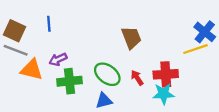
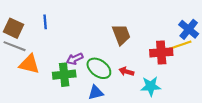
purple arrow: (58, 59) -> (75, 59), moved
red cross: (166, 74) -> (161, 52), moved
red arrow: (137, 78) -> (126, 71), turned -40

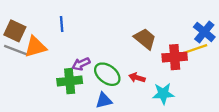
blue line: (45, 22) -> (62, 24), moved
brown trapezoid: (121, 35) -> (145, 39), moved, turned -30
orange triangle: (29, 64) -> (35, 47), moved, turned -30

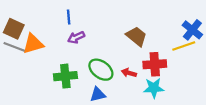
blue line: (62, 24) -> (69, 17), moved
red cross: (175, 57) -> (155, 64), moved
purple arrow: (81, 64) -> (76, 37), moved

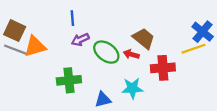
green ellipse: (101, 70) -> (106, 52), moved
red arrow: (129, 73) -> (131, 54), moved
cyan star: (154, 88) -> (132, 88), moved

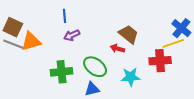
green ellipse: (106, 52) -> (95, 67), moved
red cross: (163, 68) -> (160, 61), moved
cyan star: (132, 88) -> (131, 77), moved

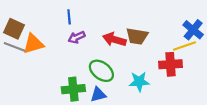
brown trapezoid: (129, 34) -> (137, 36), turned 150
red arrow: (117, 48) -> (114, 39), moved, size x1.5
green cross: (62, 72) -> (73, 89), moved

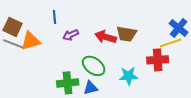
blue line: (69, 17) -> (55, 17), moved

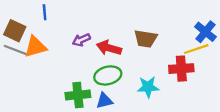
blue line: (55, 17) -> (45, 12), moved
red arrow: (106, 37) -> (109, 48), moved
green ellipse: (94, 66) -> (108, 75), turned -50

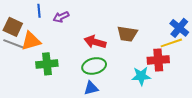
purple arrow: (81, 40) -> (61, 17), moved
cyan star: (148, 87) -> (141, 76), moved
green cross: (78, 95) -> (47, 64), moved

